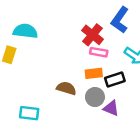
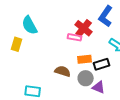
cyan semicircle: (25, 31) -> (30, 25), turned -126
pink rectangle: (99, 52) -> (75, 37), moved

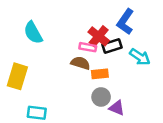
yellow rectangle: (17, 44) -> (17, 76), moved, size x1.5
black rectangle: (102, 64) -> (112, 46), moved
brown semicircle: (63, 71) -> (80, 63), moved

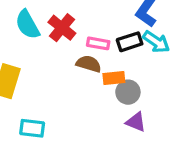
red cross: (99, 36) -> (62, 28), moved
cyan arrow: (140, 57) -> (156, 42), moved
gray circle: (101, 97) -> (128, 92), moved

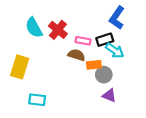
cyan arrow: (156, 42) -> (115, 51), moved

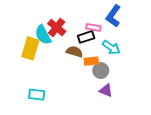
cyan semicircle: (34, 28) -> (43, 35), moved
black rectangle: (105, 40) -> (86, 37), moved
pink rectangle: (83, 41) -> (93, 27), moved
yellow rectangle: (20, 67) -> (30, 48), moved

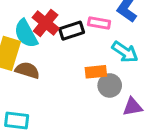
black rectangle: (86, 37) -> (72, 31), moved
brown semicircle: (74, 52) -> (27, 70), moved
purple triangle: (106, 91) -> (133, 107), moved, turned -32

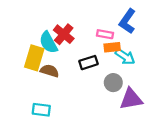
black rectangle: (72, 31) -> (88, 63), moved
orange rectangle: (96, 72) -> (112, 47), moved
purple triangle: (133, 107) -> (131, 99), size x1.5

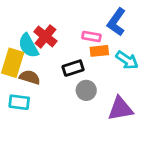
cyan arrow: (125, 57) -> (127, 60), moved
gray circle: (113, 83) -> (86, 90), moved
cyan rectangle: (41, 110) -> (19, 102), moved

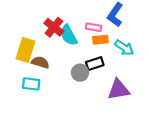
cyan semicircle: (28, 46) -> (69, 35), moved
black rectangle: (73, 68) -> (95, 64), moved
gray circle: (86, 90) -> (80, 73), moved

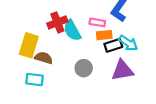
red cross: (54, 27) -> (57, 22), turned 30
black rectangle: (95, 64) -> (113, 45), moved
purple triangle: (119, 90) -> (122, 70), moved

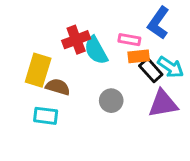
black rectangle: (113, 45) -> (151, 70), turned 66

